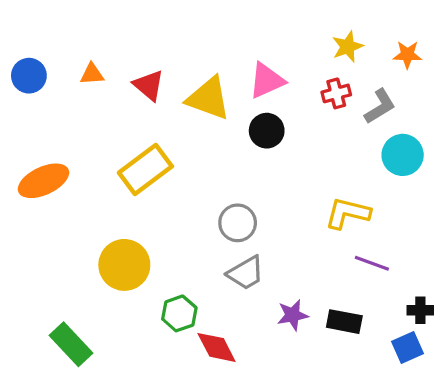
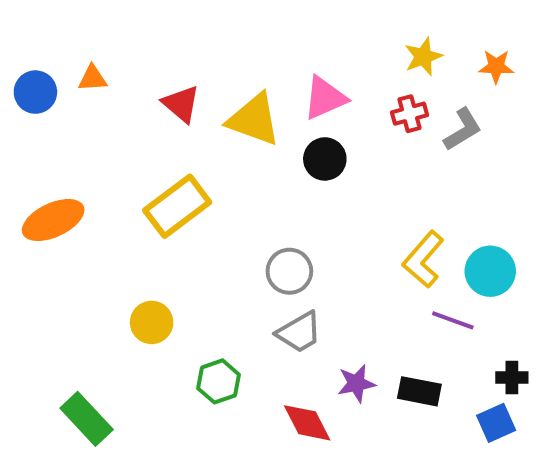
orange triangle: (92, 74) -> (93, 78), moved
cyan circle: (403, 155) -> (490, 271), moved
yellow L-shape: (348, 213) -> (423, 259), turned -63
yellow circle: (124, 265) -> (152, 322), size x0.7
red diamond: (217, 347) -> (307, 423), moved

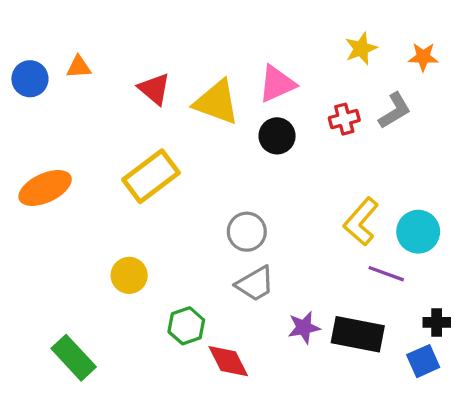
red cross: (410, 114) -> (344, 119), moved
black rectangle: (419, 391) -> (358, 334), size x1.4
red diamond: (307, 423) -> (228, 361), moved

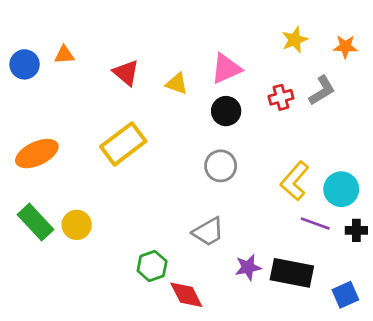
yellow triangle: (217, 102) -> (177, 84), size x0.6
gray circle: (247, 232) -> (221, 166), moved
yellow circle: (129, 275) -> (77, 225), moved
black cross: (437, 322) -> (356, 230), moved
green rectangle: (74, 358) -> (36, 222), moved

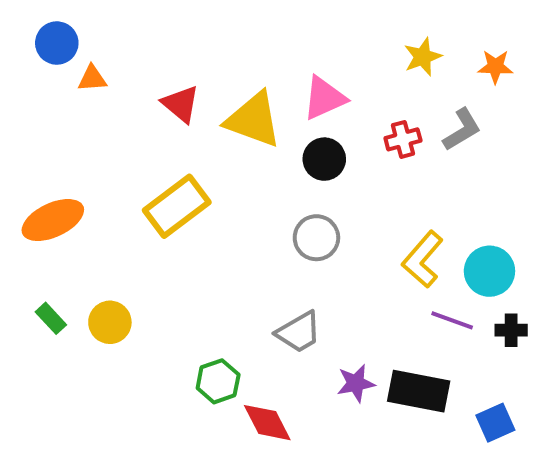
blue circle: (25, 64) -> (57, 43), moved
yellow triangle: (177, 84) -> (253, 120), size x1.8
green rectangle: (36, 222) -> (51, 318), size x0.6

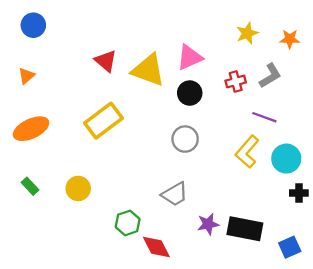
orange triangle: (92, 78) -> (26, 76), moved, turned -36
purple line: (452, 320) -> (264, 117), moved
yellow circle: (110, 322) -> (78, 188), moved

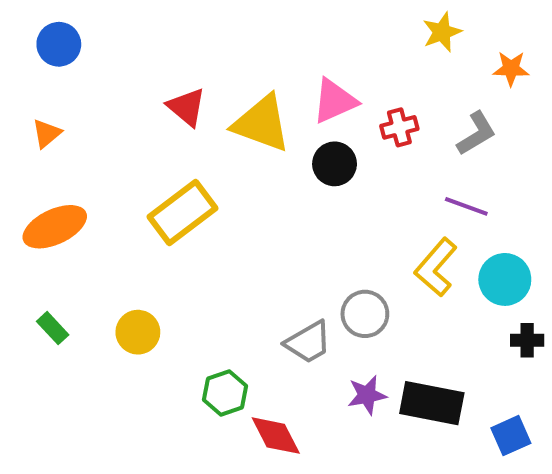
yellow star: (247, 33) -> (442, 32), moved
red cross: (236, 82) -> (399, 127), moved
gray circle: (185, 139) -> (365, 314), moved

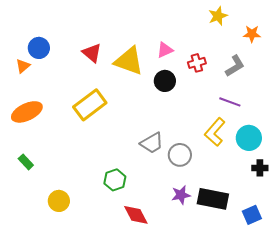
blue circle: (59, 44) -> (39, 48), moved
pink triangle: (335, 101) -> (165, 50), size x0.7
yellow circle: (138, 332) -> (59, 201), moved
gray trapezoid: (308, 342) -> (152, 143), moved
green hexagon: (225, 393) -> (115, 180), moved

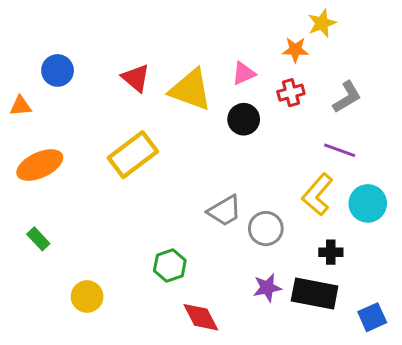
orange star: (252, 34) -> (295, 50), moved
orange triangle: (23, 66) -> (21, 106), moved, turned 35
black cross: (260, 168) -> (331, 252), moved

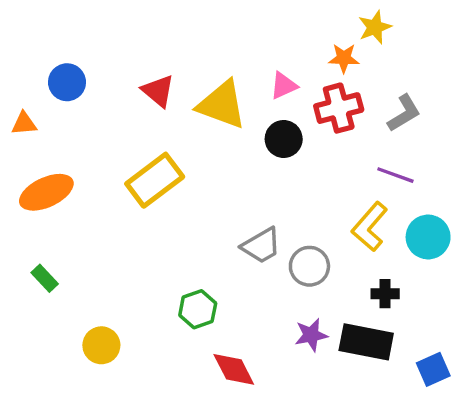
red cross: (291, 93) -> (339, 108), size x1.5

